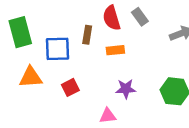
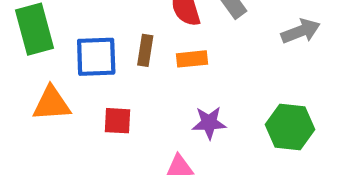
brown rectangle: (87, 35) -> (145, 50), moved
red square: (70, 87) -> (117, 121), turned 30

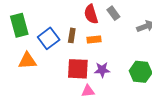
blue square: (96, 57) -> (49, 38), turned -35
red square: (117, 121) -> (78, 69), moved, size x1.6

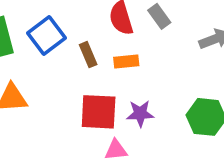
brown rectangle: (72, 35) -> (88, 55), turned -32
blue square: (49, 38) -> (47, 35), moved

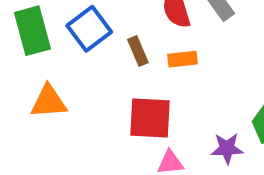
purple star: (140, 114) -> (227, 148), moved

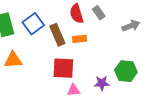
brown rectangle: (138, 51) -> (57, 35), size x1.5

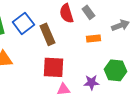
orange rectangle: (80, 39) -> (93, 38), moved

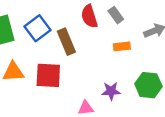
red square: (53, 67) -> (48, 75), moved
purple star: (91, 82) -> (111, 91), moved

